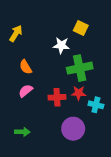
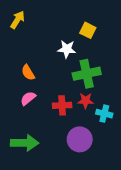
yellow arrow: (16, 33) -> (17, 20), moved
green arrow: (22, 132) -> (25, 143), size x1.6

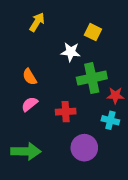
yellow arrow: (17, 20) -> (37, 22), moved
red star: (86, 101) -> (115, 95), moved

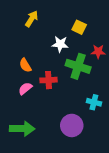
green cross: (92, 78) -> (78, 66), turned 30
red star: (115, 95) -> (98, 52), moved
red cross: (66, 112) -> (49, 80), moved

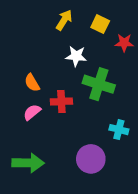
yellow arrow: (32, 19) -> (64, 20), moved
yellow square: (79, 27) -> (100, 24), moved
red star: (98, 52) -> (124, 43), moved

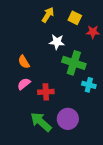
red cross: (61, 102) -> (46, 92), moved
cyan cross: (119, 130) -> (89, 85), moved
green arrow: (28, 163) -> (41, 122), moved, turned -140

